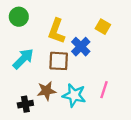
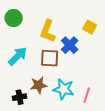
pink line: (104, 90) -> (87, 95), moved

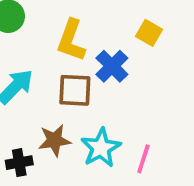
cyan star: (64, 89) -> (101, 148), turned 30

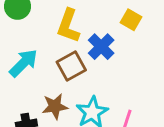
brown square: (75, 90) -> (71, 66), turned -32

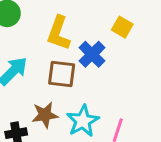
brown square: (71, 66) -> (62, 74), turned 36

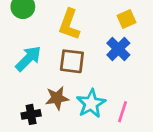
yellow square: (122, 27) -> (127, 19), turned 36
blue cross: (92, 54) -> (118, 49), moved

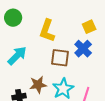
brown square: (72, 61) -> (60, 58), moved

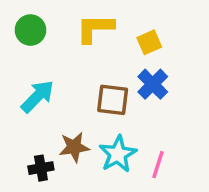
yellow square: (89, 27) -> (149, 42), moved
yellow L-shape: (47, 31) -> (95, 28), moved, turned 70

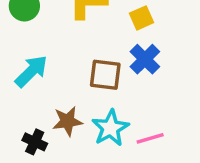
pink line: (158, 165) -> (150, 138), turned 56
black cross: (41, 168) -> (35, 142), turned 35

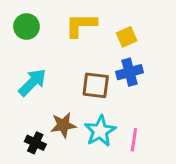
blue cross: (145, 59) -> (130, 72), turned 30
pink line: (150, 138) -> (134, 140), turned -65

